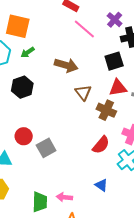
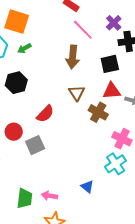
brown arrow: (66, 65) -> (73, 57), moved, turned 75
red semicircle: (101, 145) -> (45, 114), moved

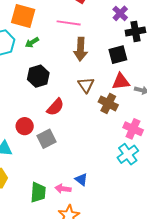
pink line: (83, 30) -> (69, 23), moved, turned -35
black hexagon: (16, 83) -> (38, 76), moved
blue triangle: (87, 187) -> (81, 179), moved

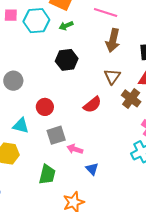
red semicircle: (55, 107) -> (92, 105), moved
gray square: (47, 139) -> (56, 135), moved
pink arrow: (63, 189) -> (75, 149), moved

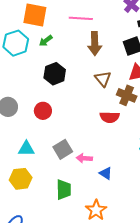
red semicircle: (92, 105) -> (110, 117), moved, turned 54
red circle: (45, 107) -> (43, 111), moved

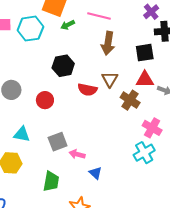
green arrow: (46, 41) -> (68, 25), moved
red semicircle: (110, 117) -> (87, 90), moved

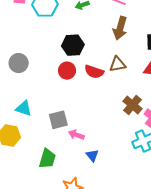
brown triangle: (110, 79) -> (118, 64), turned 42
red circle: (45, 100) -> (67, 71), moved
brown cross: (130, 100) -> (132, 105), moved

